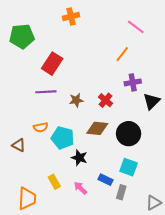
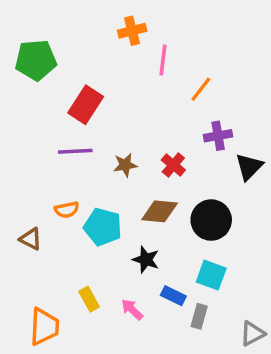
orange cross: (71, 16) -> (132, 31), moved
pink line: (136, 27) -> (163, 60), moved, turned 60
black star: (79, 158) -> (146, 260), moved

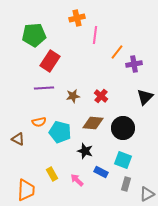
green pentagon: (36, 60) -> (34, 35), moved
purple cross: (218, 136) -> (134, 64), moved
gray rectangle: (199, 316) -> (126, 184), moved

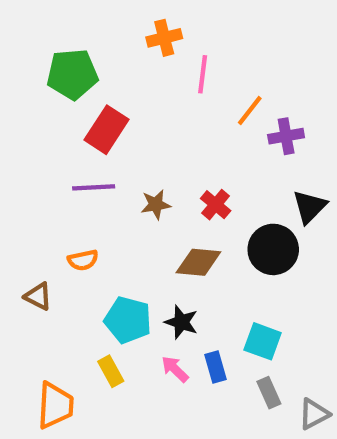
black circle: (123, 128) -> (273, 249), moved
cyan pentagon: (60, 132) -> (128, 320), moved
blue rectangle: (101, 172) -> (216, 367), turned 48
pink arrow: (77, 180) -> (175, 369), moved
gray rectangle: (126, 184) -> (269, 393), turned -40

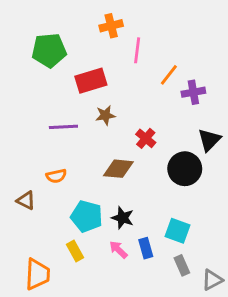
red rectangle: (107, 130) -> (91, 81), moved, turned 40
brown star: (156, 205) -> (105, 115), moved
brown diamond: (198, 262) -> (118, 169), moved

